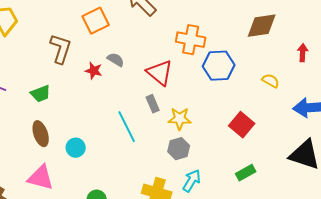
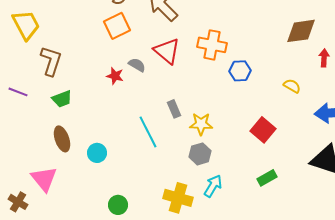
brown diamond: (262, 26) -> (301, 31), moved
brown L-shape: (61, 49) -> (51, 61), moved
blue hexagon: (219, 66) -> (240, 71), size x0.7
red triangle: (160, 73) -> (167, 51), moved
pink triangle: (41, 178) -> (44, 179), moved, turned 36

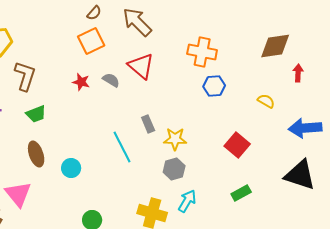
orange cross: (212, 45) -> (202, 52), moved
red star: (115, 76) -> (81, 82), moved

